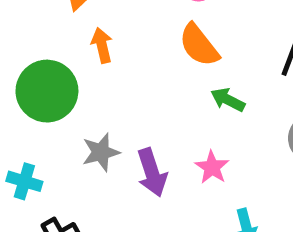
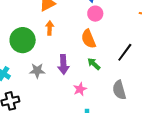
purple arrow: (152, 172) -> (63, 64), moved

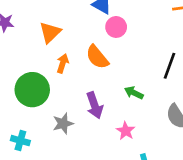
orange arrow: (50, 28) -> (63, 63), turned 32
orange semicircle: (88, 39) -> (97, 57), moved

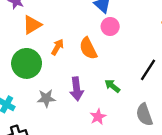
orange triangle: (50, 32) -> (32, 25), moved

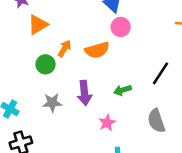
orange semicircle: (88, 48) -> (97, 50), turned -80
green circle: (27, 63) -> (46, 64), moved, size x0.6
green arrow: (112, 86) -> (123, 90), turned -56

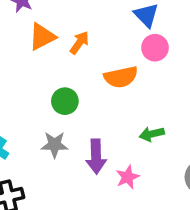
orange arrow: (65, 48) -> (79, 43), moved
green circle: (46, 64) -> (65, 101), moved
purple arrow: (84, 93) -> (96, 156), moved

